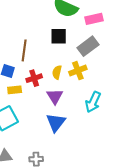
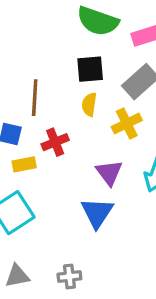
yellow semicircle: (57, 72) -> (89, 104), moved
purple triangle: (55, 96) -> (109, 173), moved

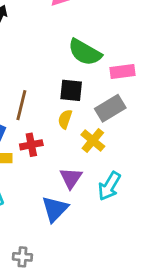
yellow cross: (127, 124) -> (93, 140), turned -35

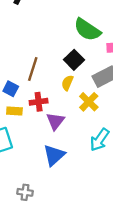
black square: (71, 90) -> (74, 60), turned 36
purple triangle: (71, 178) -> (55, 121), moved

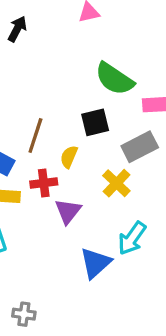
black square: (74, 60) -> (95, 122), turned 30
yellow semicircle: (67, 83) -> (69, 157), moved
blue triangle: (54, 155) -> (95, 263), moved

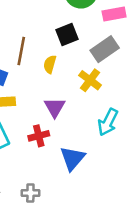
red cross: (44, 183) -> (39, 136), moved
blue triangle: (95, 263) -> (72, 158), moved

